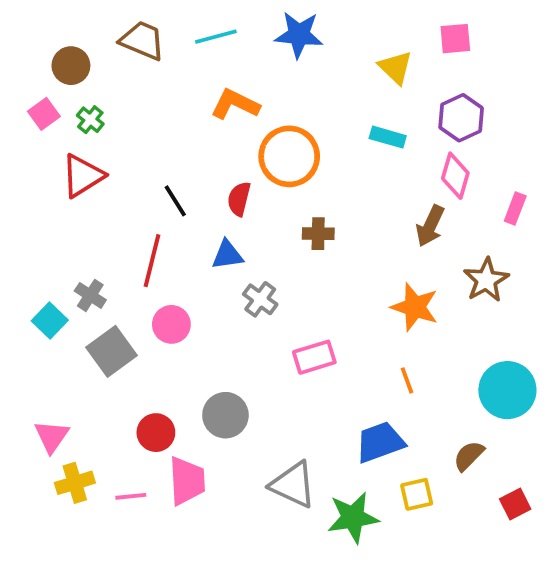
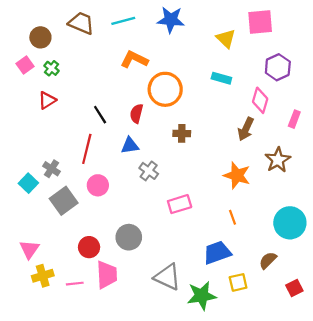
pink square: (455, 39) -> (260, 22), size x1.4
purple hexagon: (461, 118) -> (278, 67), moved
red triangle: (83, 176) -> (47, 100), size x0.7

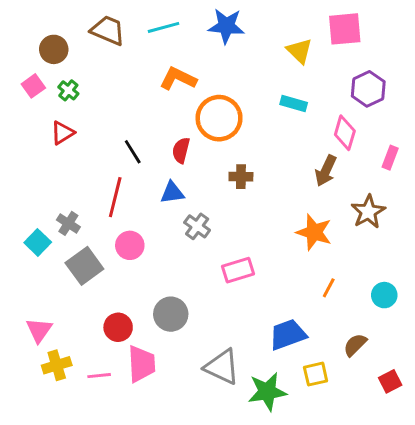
orange line: (233, 217) -> (329, 288), moved, turned 48
cyan circle: (290, 223) -> (384, 295), size x0.6

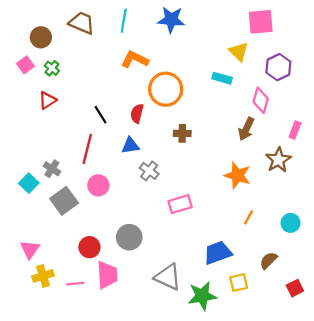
cyan line: (163, 27) -> (124, 21), turned -65
yellow triangle: (299, 51) -> (239, 52), moved
pink rectangle: (390, 158) -> (295, 130), moved

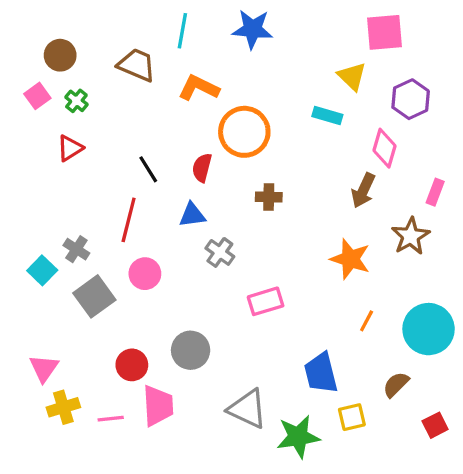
brown trapezoid: (82, 23) -> (137, 65), moved
cyan circle: (291, 223) -> (429, 329), size x1.8
blue trapezoid: (218, 253) -> (321, 373), turned -84

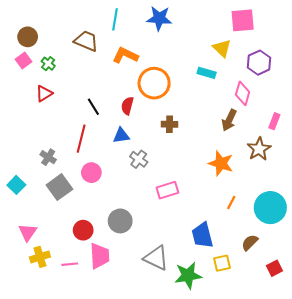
brown circle: (60, 55) -> (28, 37), moved
cyan square: (42, 270) -> (16, 185), moved

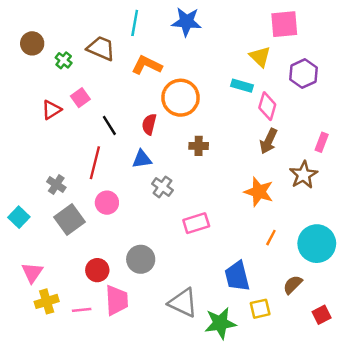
pink square: (23, 61) -> (80, 98), moved
green cross: (48, 64) -> (64, 60), moved
pink diamond: (243, 93) -> (267, 106), moved

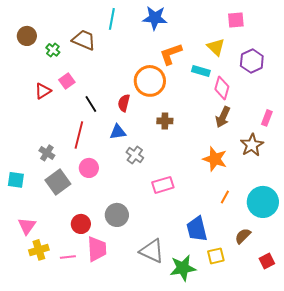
pink square: (284, 24) -> (236, 20), size x0.7
orange L-shape: (147, 65) -> (171, 54), moved, turned -45
cyan square: (19, 217) -> (16, 180), turned -36

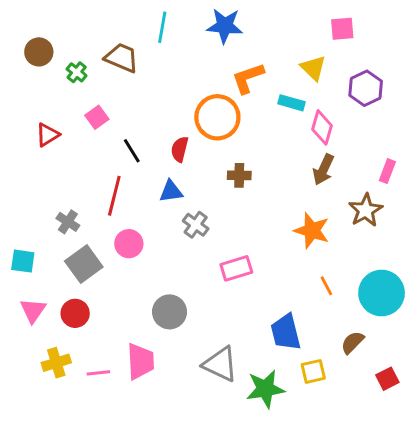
red triangle: (43, 91) -> (48, 135), moved
orange line: (225, 197) -> (326, 286), turned -56
red circle: (81, 224) -> (75, 313), moved
pink triangle: (27, 226) -> (33, 310), moved

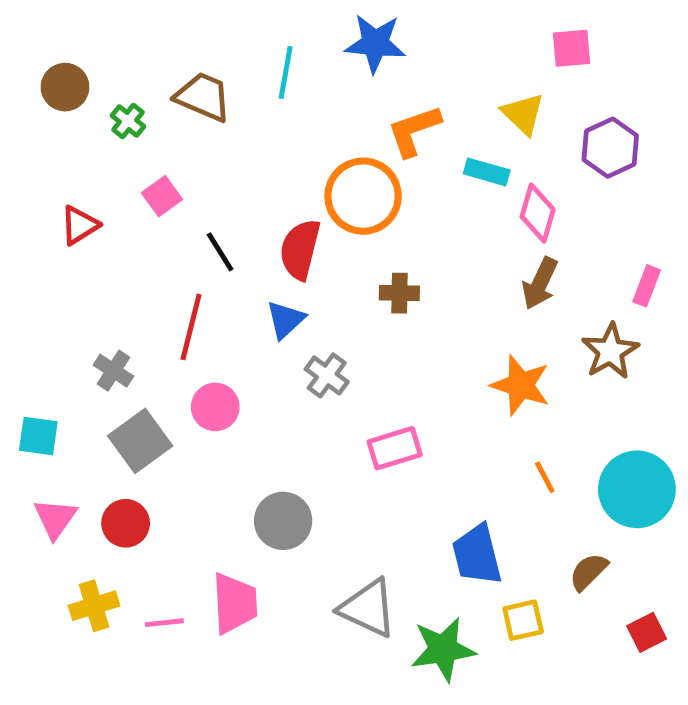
cyan line: (162, 27) -> (286, 73), moved
red semicircle: (180, 149) -> (300, 249), size x1.4
blue triangle: (171, 191) -> (286, 320), turned -35

